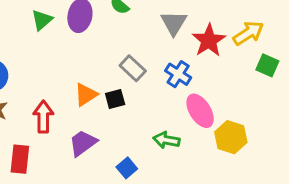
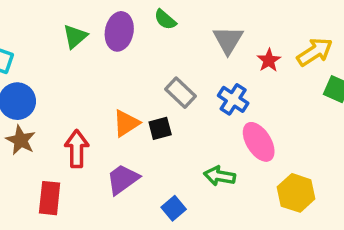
red star: (209, 40) -> (269, 60), size x0.6
yellow hexagon: (231, 137) -> (296, 193), moved

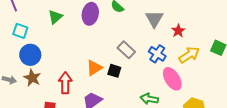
green triangle: (75, 37) -> (55, 17), moved
yellow arrow: (315, 52) -> (189, 55), moved
black square: (160, 128) -> (114, 71), turned 32

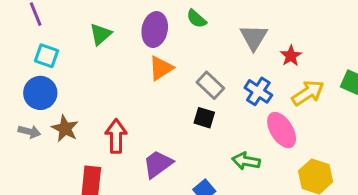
blue circle: (30, 55) -> (40, 93), moved
orange triangle: (94, 68) -> (161, 68), moved
black square: (114, 71) -> (204, 118), moved

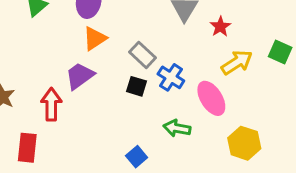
blue cross: (258, 91) -> (171, 77), moved
purple trapezoid: (158, 164) -> (80, 76), moved

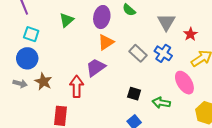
blue cross: (171, 77) -> (163, 53), moved
black square: (137, 86) -> (134, 94), moved

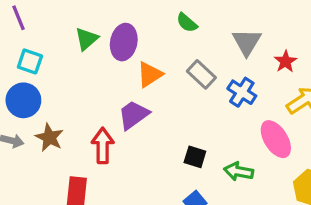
purple ellipse: (102, 17) -> (124, 42), moved
gray rectangle: (138, 53) -> (201, 74), moved

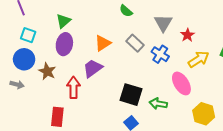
purple ellipse: (124, 42) -> (64, 44), moved
brown star: (49, 138) -> (47, 71), moved
black square: (195, 157) -> (131, 95), size x1.6

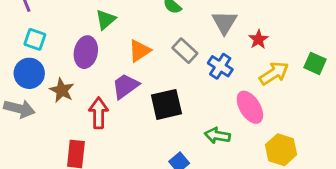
green triangle: (63, 21) -> (106, 20), moved
gray arrow: (17, 84) -> (19, 109), size x1.5
black square: (131, 95) -> (166, 104), moved, turned -30

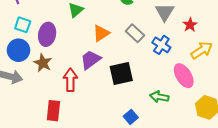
purple ellipse: (86, 52) -> (47, 34), moved

